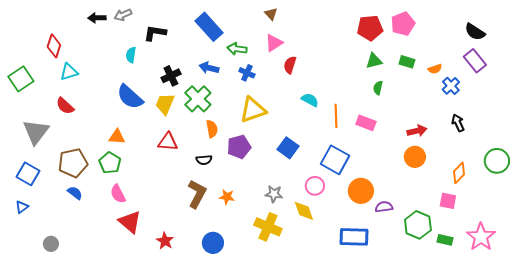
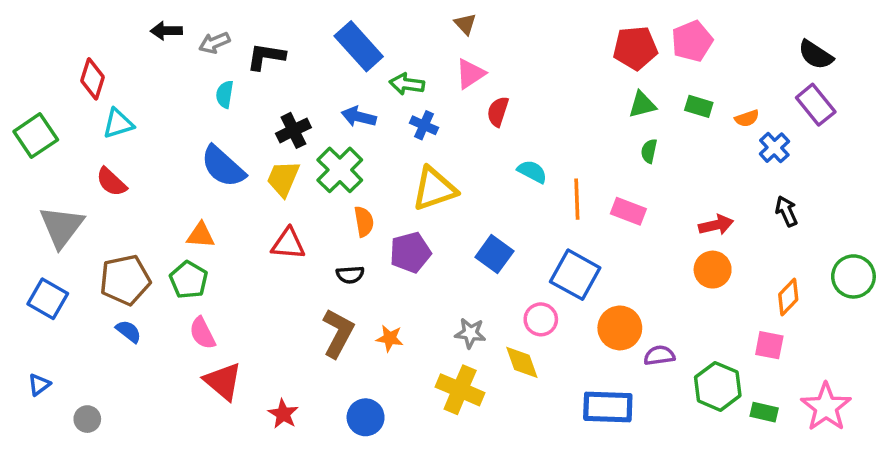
gray arrow: (123, 15) -> (214, 43), moved
blue triangle: (22, 207) -> (39, 385), moved

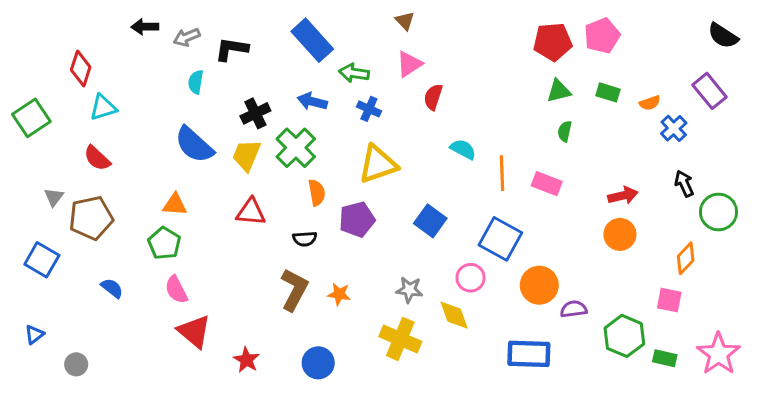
black semicircle: (816, 55) -> (723, 36), moved
gray triangle: (62, 227) -> (54, 197), size x0.5
green circle: (853, 276) -> (719, 212), moved
brown pentagon: (125, 280) -> (91, 218), moved

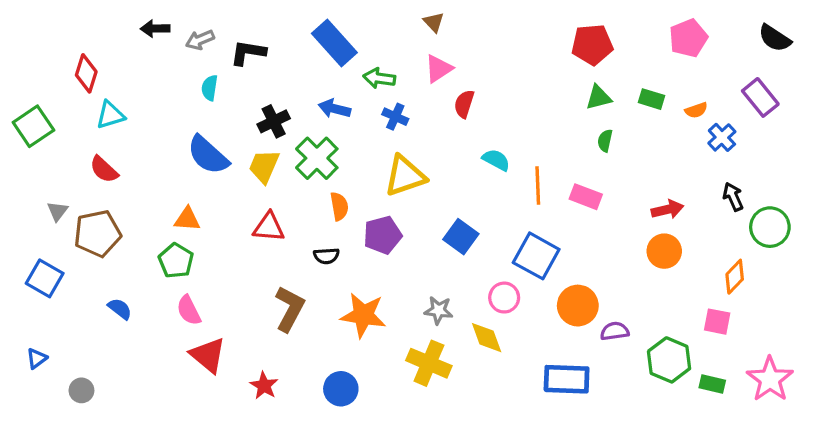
pink pentagon: (602, 36) -> (688, 38), moved
brown L-shape: (294, 290) -> (290, 309), moved
orange star: (339, 294) -> (363, 315), size x1.8

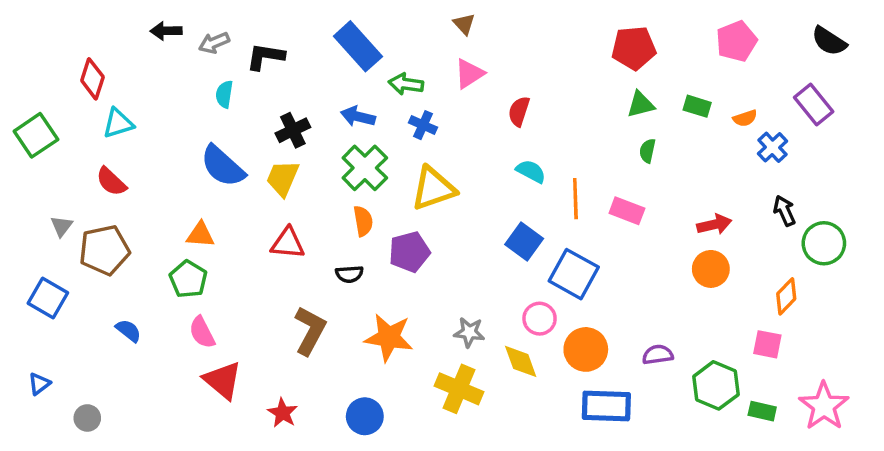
red semicircle: (464, 104) -> (519, 111), moved
green cross: (317, 158) -> (365, 168), moved
blue square: (461, 237) -> (524, 242), moved
orange circle: (578, 306) -> (586, 349), moved

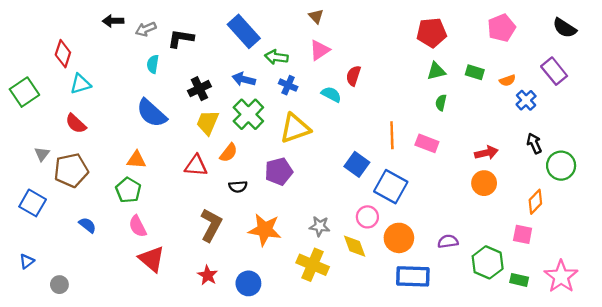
cyan semicircle: (531, 171) -> (331, 94), moved
yellow trapezoid: (283, 178) -> (208, 122), moved
orange semicircle: (363, 221) -> (229, 153), moved, turned 48
red star: (283, 413) -> (208, 275), moved

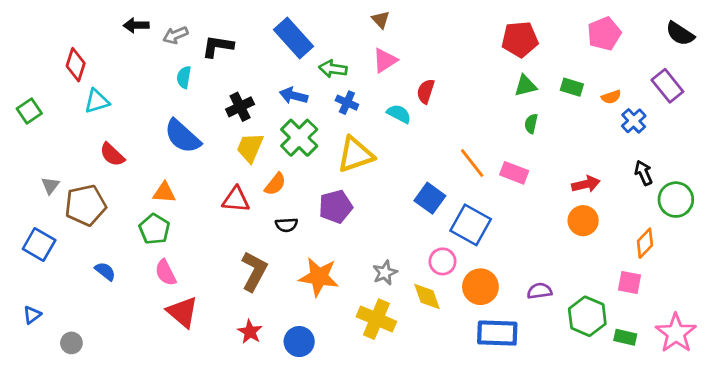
green square: (24, 92) -> (29, 111), size x0.7
red semicircle: (76, 124) -> (112, 155), moved
orange line: (392, 135) -> (472, 163), turned -36
gray star: (320, 226) -> (385, 273), turned -30

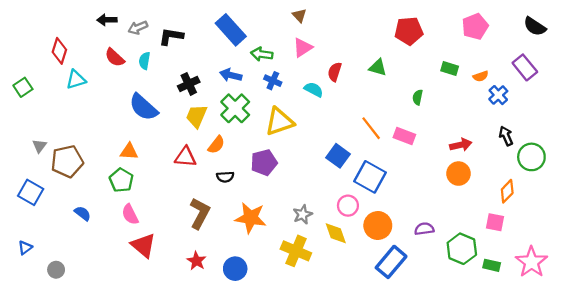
green triangle: (525, 86) -> (378, 67), moved, turned 30
red semicircle: (112, 155) -> (115, 57), moved
blue rectangle: (497, 333) -> (391, 262), turned -52

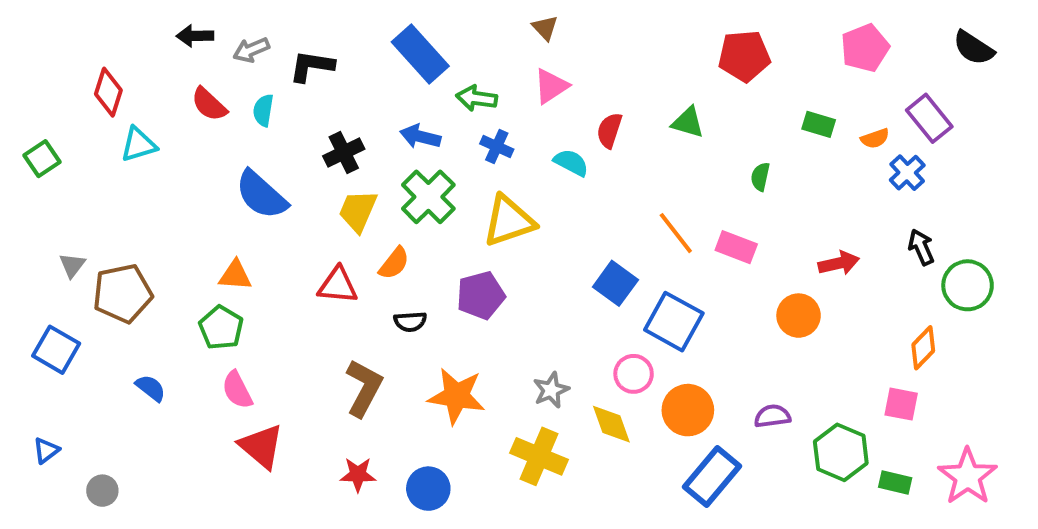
purple rectangle: (525, 67) -> (929, 118), moved
orange circle: (459, 174) -> (799, 316), moved
red star: (196, 261) -> (358, 474), turned -30

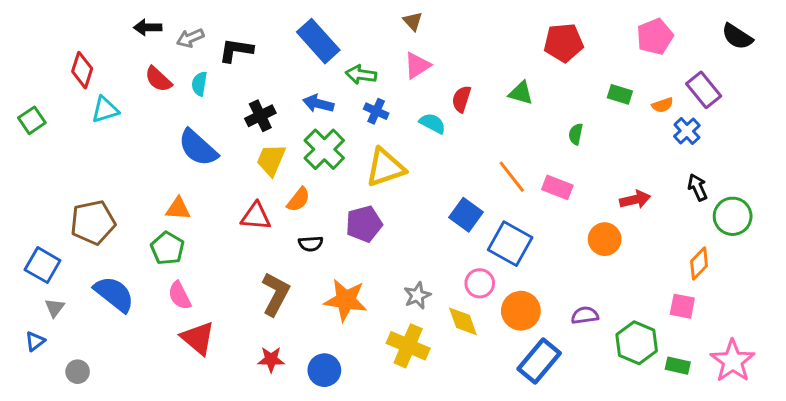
gray triangle: (72, 265) -> (55, 308), moved
blue semicircle: (151, 388) -> (114, 294), size x1.8

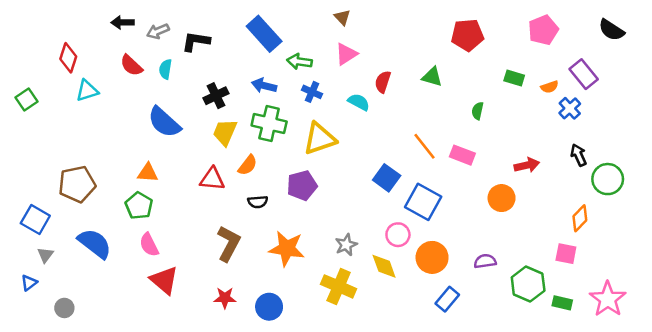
green cross: (324, 149) -> (269, 123), turned -32
blue rectangle: (539, 361) -> (447, 299), size x0.7

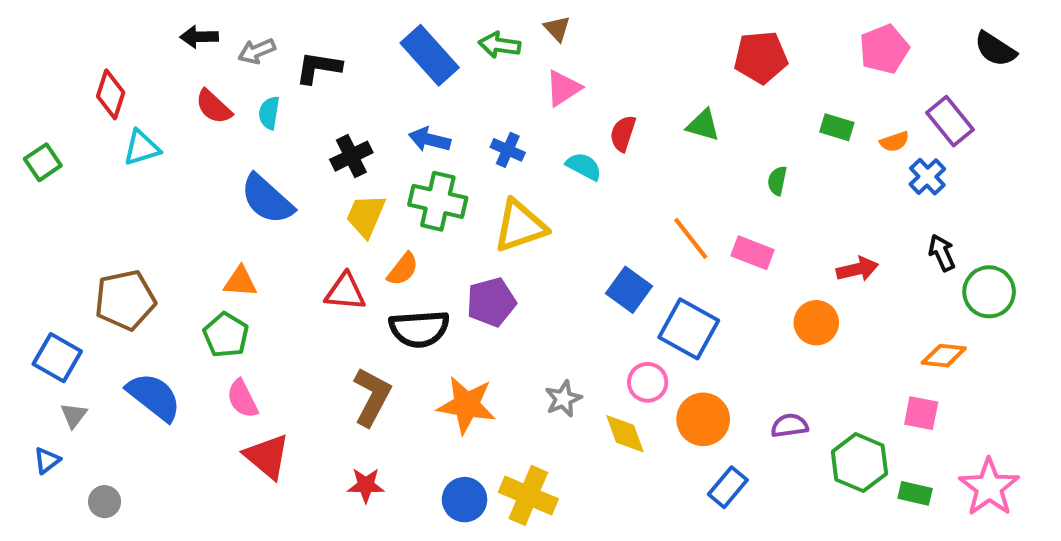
green arrow: (299, 62) -> (499, 45), moved
black semicircle: (258, 202) -> (419, 329), size x1.8
orange diamond: (580, 218) -> (944, 356), turned 52
yellow cross: (339, 286) -> (528, 495), moved
blue circle: (269, 307) -> (465, 500), moved

